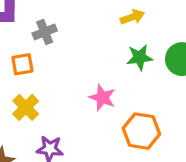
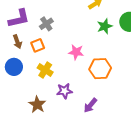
pink star: (102, 98) -> (76, 52), moved
orange hexagon: (141, 131) -> (100, 69), moved

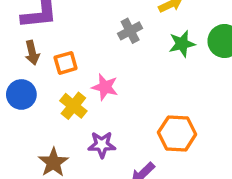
gray cross: (46, 24) -> (130, 31), moved
pink star: (76, 52) -> (105, 87), moved
orange hexagon: (100, 69) -> (177, 133), moved

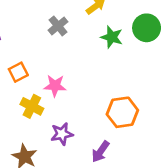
gray cross: (130, 31) -> (58, 26), moved
green star: (182, 44) -> (112, 37), turned -30

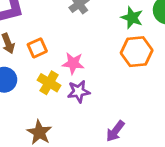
orange hexagon: (122, 112) -> (137, 52), moved
purple star: (62, 134) -> (79, 91), moved

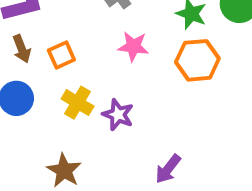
pink star: (73, 63) -> (133, 46), moved
purple star: (79, 91) -> (118, 115), turned 30

